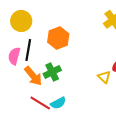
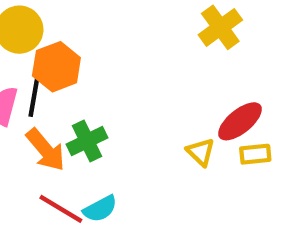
orange hexagon: (58, 38) -> (56, 67), moved

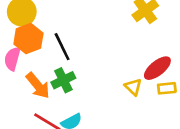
orange hexagon: (56, 67) -> (28, 39), moved
black line: (35, 93) -> (62, 47), moved, turned -36

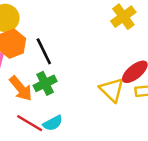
yellow triangle: (133, 87) -> (112, 90), size x1.5

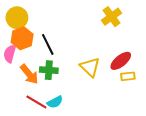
green cross: (45, 83) -> (49, 70), turned 30
yellow triangle: (112, 90) -> (90, 67), moved

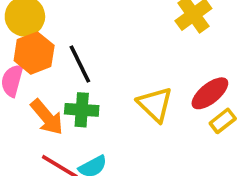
yellow rectangle: (128, 76) -> (223, 121), turned -32

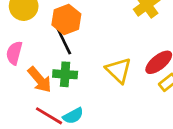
orange hexagon: (34, 53) -> (66, 19), moved

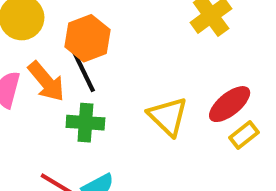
orange arrow: (40, 80) -> (46, 81), moved

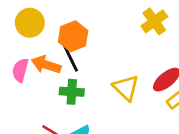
orange arrow: (46, 81) -> (46, 65), turned 148

